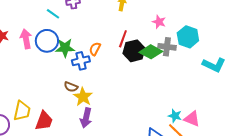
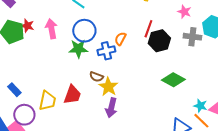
blue circle: (47, 41) -> (84, 31), moved
green star: (65, 48) -> (78, 49), moved
green diamond: (151, 52) -> (173, 80), moved
red trapezoid: (44, 121) -> (72, 95), moved

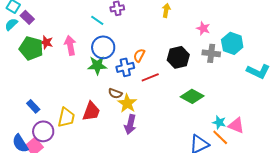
red line: (148, 29) -> (150, 77), moved, turned 48

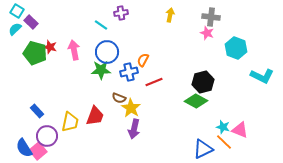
gray cross: (211, 53) -> (211, 17), moved
black hexagon: (178, 57) -> (203, 82), moved

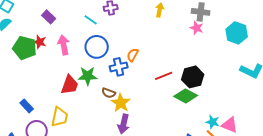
purple rectangle: (31, 22) -> (49, 17), moved
cyan hexagon: (236, 48) -> (237, 33), moved
green star: (101, 70) -> (88, 76), moved
red line: (154, 82) -> (164, 76), moved
red trapezoid: (95, 116) -> (70, 85), moved

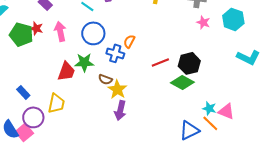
pink star: (197, 28) -> (203, 22), moved
blue cross: (119, 67) -> (115, 53), turned 30

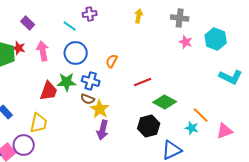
blue cross: (115, 53) -> (91, 81), moved
black hexagon: (189, 63) -> (149, 126), moved
pink triangle: (226, 111) -> (225, 131), moved, turned -42
purple circle: (33, 117) -> (24, 145), moved
orange line: (210, 123) -> (201, 115), moved

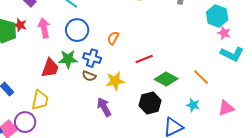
pink star: (186, 42) -> (224, 33), moved
yellow star: (100, 109) -> (115, 81), moved, turned 30
orange line: (201, 115) -> (201, 77), moved
purple arrow: (103, 130) -> (104, 107), turned 138

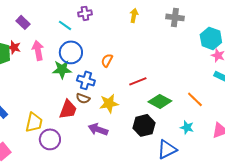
green star: (68, 59) -> (62, 69), moved
red trapezoid: (50, 68) -> (68, 109), moved
purple arrow: (104, 107) -> (98, 129), turned -42
purple circle: (25, 122) -> (50, 139), moved

